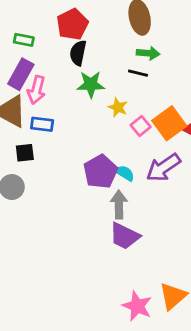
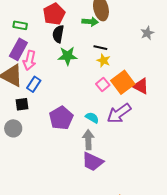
green arrow: (148, 53) -> (90, 22), moved
yellow star: (118, 107) -> (104, 60), moved
blue rectangle: (42, 124) -> (34, 84), turned -63
purple pentagon: (100, 172) -> (61, 118), moved

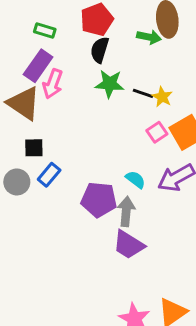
black line: (100, 48) -> (143, 93), moved
blue rectangle: (34, 84) -> (49, 175), moved
purple pentagon: (61, 118) -> (99, 200), moved, turned 30

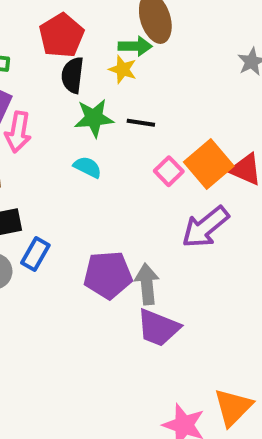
yellow star: (162, 97) -> (123, 69), moved
cyan semicircle: (135, 179) -> (88, 167), moved

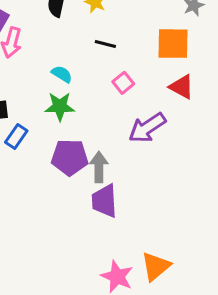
green star: (94, 118) -> (60, 106), moved
orange square: (209, 164) -> (173, 44), moved, turned 36
purple trapezoid: (158, 328) -> (104, 201), turned 60

